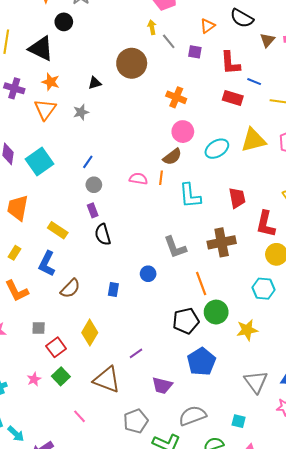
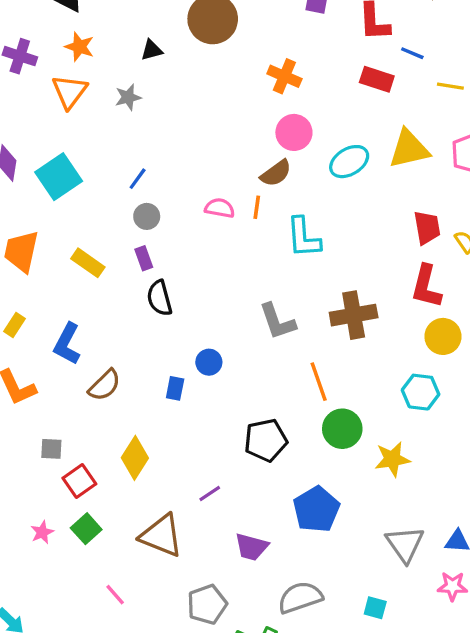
red trapezoid: (237, 198) -> (427, 228), moved
yellow rectangle: (58, 230) -> (88, 263), moved
blue circle: (148, 274) -> (209, 362), moved
black pentagon: (186, 321) -> (266, 440), moved

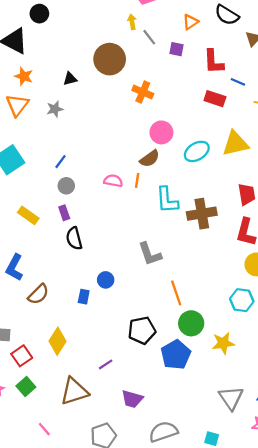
orange cross: (284, 76) -> (143, 92), moved
brown cross: (354, 315) -> (202, 214), moved
blue pentagon: (316, 509) -> (176, 355), moved
brown triangle: (161, 536) -> (74, 391), turned -40

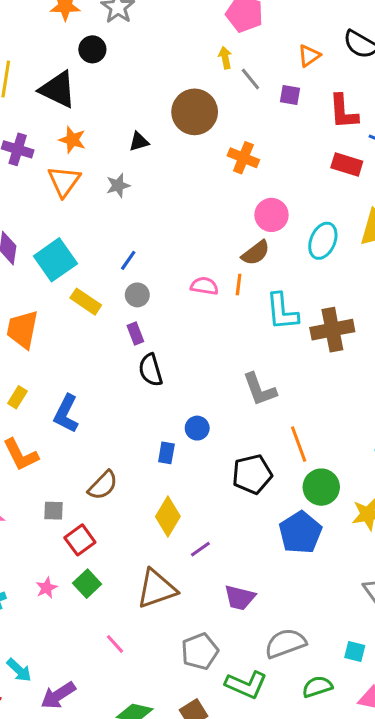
cyan ellipse: (197, 151) -> (323, 241), turned -35
yellow rectangle: (28, 215) -> (86, 302), moved
brown semicircle: (38, 294) -> (103, 485), moved
black pentagon: (142, 330) -> (252, 474), moved
yellow diamond: (58, 341) -> (168, 516), moved

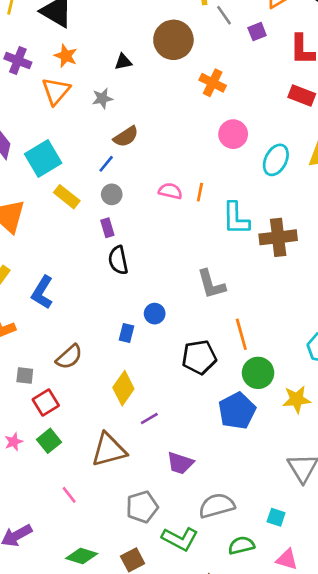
purple square: (290, 95) -> (257, 32), turned -36
brown semicircle: (256, 253) -> (126, 137), moved

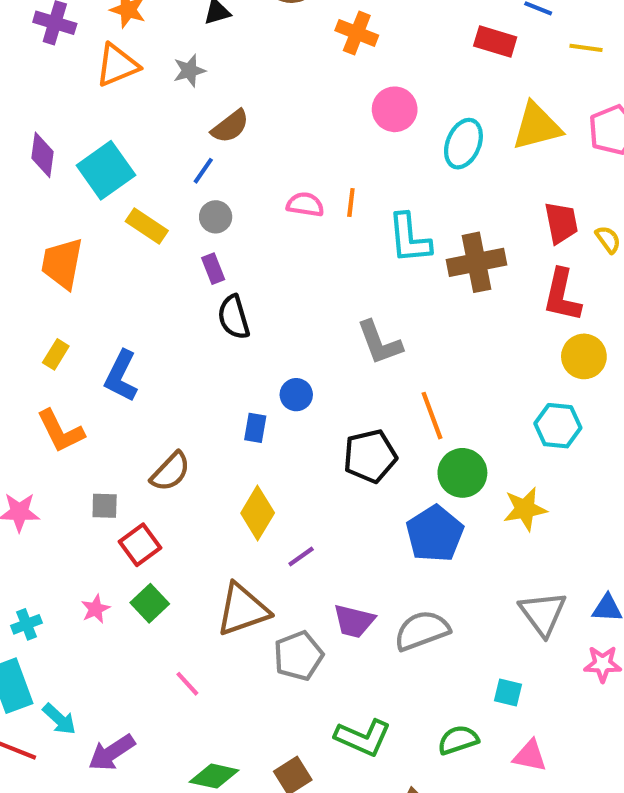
orange triangle: (56, 91) -> (117, 65), turned 32
gray semicircle: (217, 506) -> (422, 631), moved
gray pentagon: (142, 507) -> (298, 656), moved

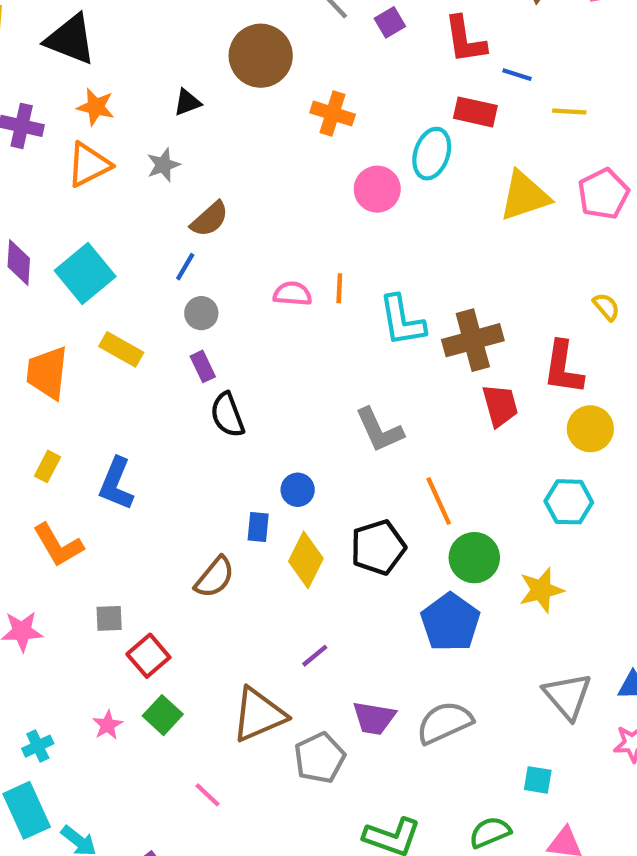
cyan ellipse: (463, 144) -> (432, 154), moved
red trapezoid: (561, 223) -> (500, 406), moved
yellow rectangle: (147, 226) -> (121, 349), moved
brown semicircle: (170, 472) -> (215, 577), moved
yellow diamond: (258, 513) -> (306, 560), moved

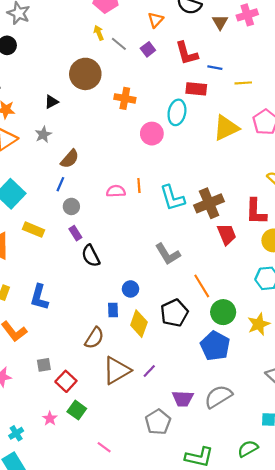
brown triangle: (259, 715) -> (117, 370), moved

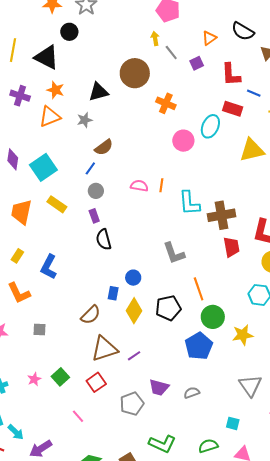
black triangle: (51, 102) -> (98, 92), size x1.5
red square: (66, 381) -> (96, 382), moved
gray semicircle: (218, 397) -> (192, 393), size x0.6

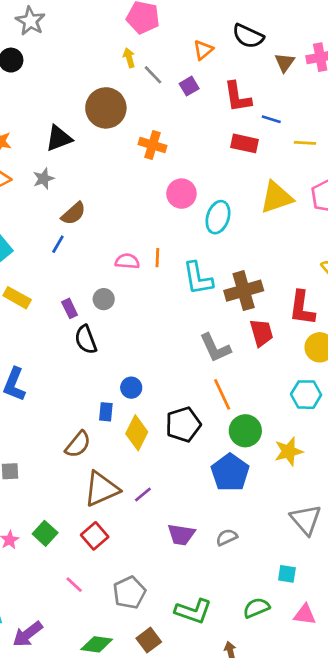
cyan ellipse: (210, 126) -> (218, 217), moved
gray circle: (96, 191) -> (104, 299), moved
gray L-shape: (174, 253) -> (215, 348), moved
gray pentagon: (132, 404) -> (129, 593), moved

